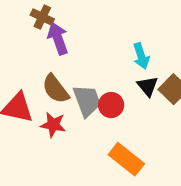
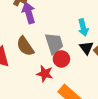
gray trapezoid: (87, 101) -> (54, 43), moved
red star: (53, 125) -> (45, 74), moved

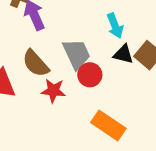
black triangle: (86, 48) -> (123, 54), turned -32
red star: (45, 74) -> (53, 91), moved

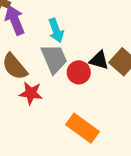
cyan arrow: (115, 26) -> (56, 30), moved
red circle: (90, 75) -> (79, 72), moved

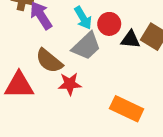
gray trapezoid: (54, 59) -> (86, 46), turned 80
red circle: (79, 72) -> (109, 24), moved

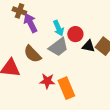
red star: (70, 84) -> (47, 81), moved
orange rectangle: (127, 109) -> (66, 88), moved, turned 35

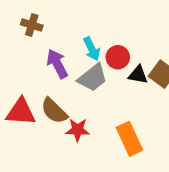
purple arrow: (30, 23) -> (57, 64), moved
brown semicircle: (32, 54) -> (54, 111), moved
orange rectangle: (66, 88) -> (129, 139), moved

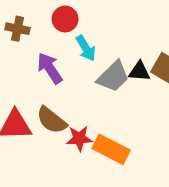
red circle: (118, 57) -> (65, 19), moved
gray trapezoid: (93, 78) -> (113, 77), moved
orange rectangle: (129, 139) -> (111, 149), moved, turned -32

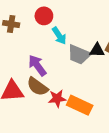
purple arrow: (50, 68) -> (37, 65), moved
gray trapezoid: (113, 77) -> (79, 55), turned 70

